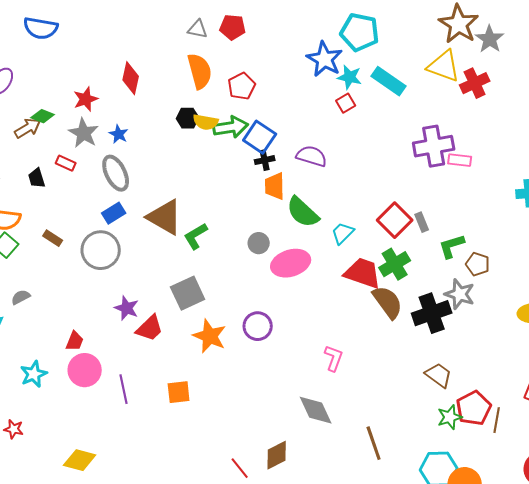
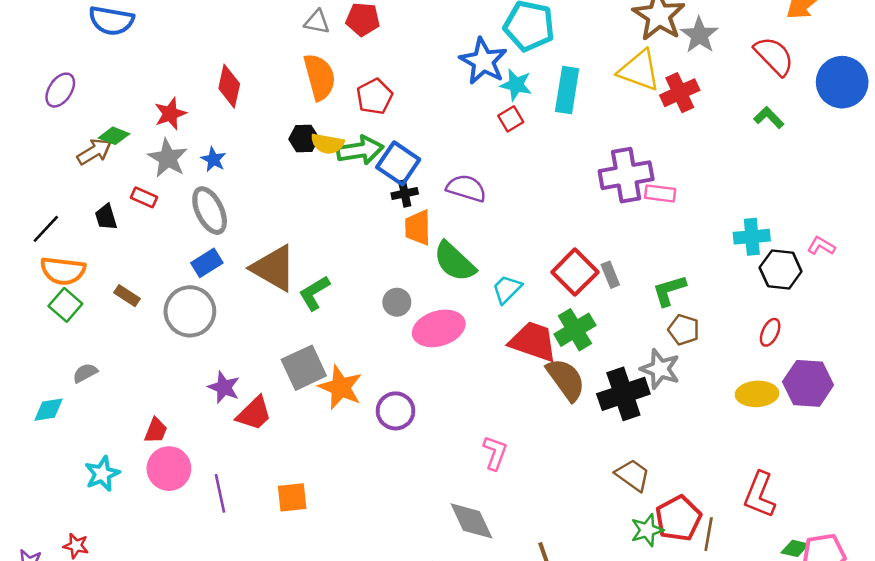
cyan rectangle: (389, 81) -> (567, 90), turned 64
green L-shape: (452, 246) -> (669, 290), moved
orange star: (210, 336) -> (341, 387), moved

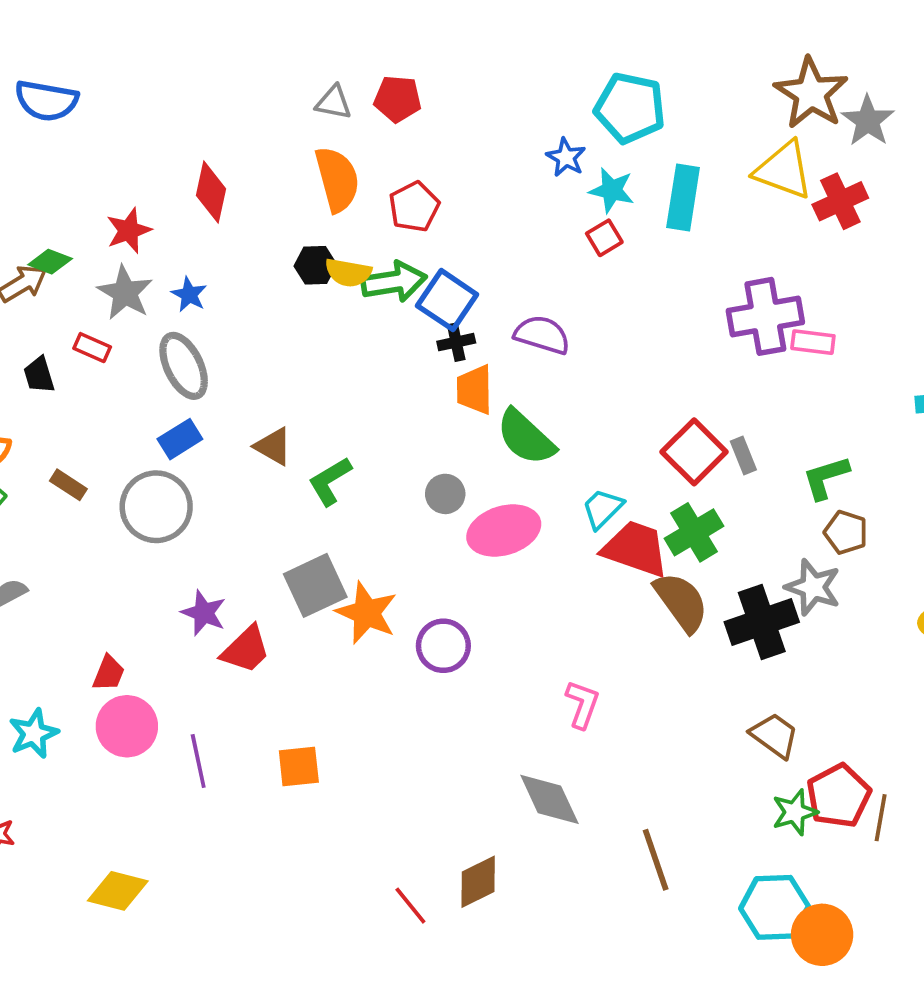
blue star: (483, 61) -> (566, 157), size x0.6
brown triangle: (274, 268) -> (273, 446), size x0.6
cyan trapezoid: (507, 289) -> (603, 509), moved

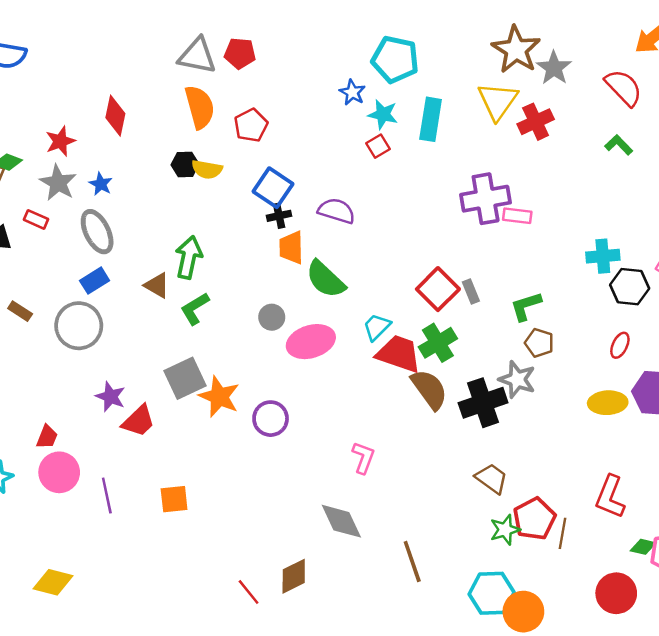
gray triangle: (334, 102) -> (197, 56), size x1.6
yellow triangle: (784, 170) -> (498, 101), turned 45
green arrow: (394, 282) -> (189, 257), moved, turned -69

